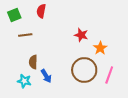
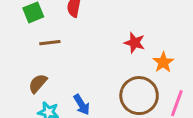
brown semicircle: (33, 62) -> (38, 83), moved, turned 40

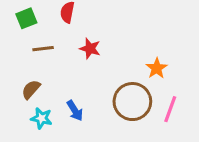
red star: (135, 43) -> (90, 49), moved

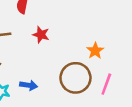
blue arrow: (75, 111) -> (29, 85), turned -49

